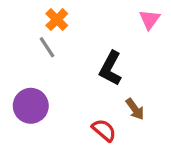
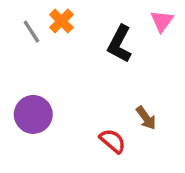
gray line: (47, 47) -> (31, 32), moved
black L-shape: (111, 68) -> (120, 44), moved

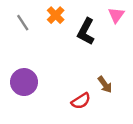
orange cross: (61, 21) -> (56, 15), moved
red semicircle: (113, 141) -> (81, 101), turned 108

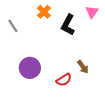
gray line: (23, 23) -> (13, 26), moved
purple circle: (24, 82) -> (30, 68), moved

